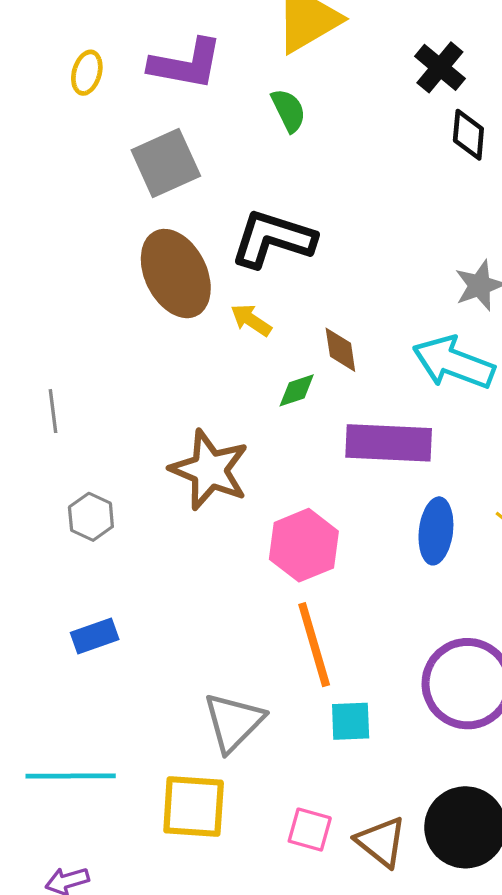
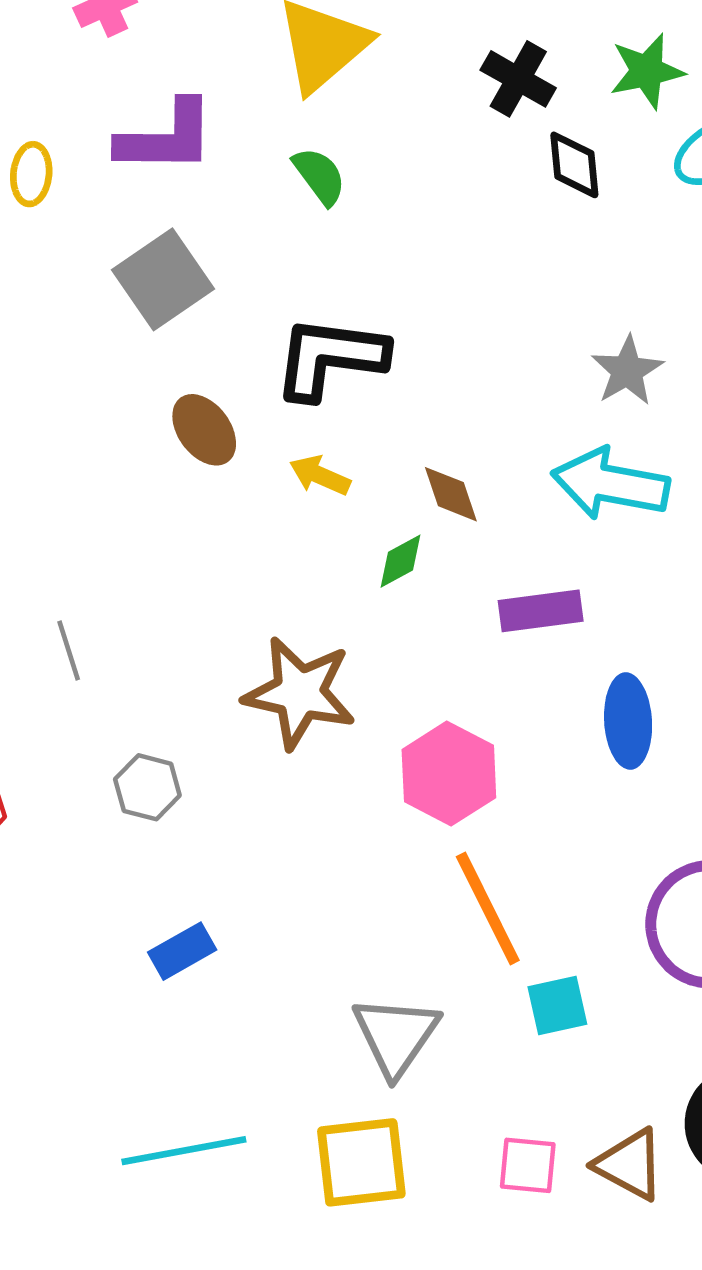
brown ellipse: (176, 274) -> (204, 430), size x0.6
purple rectangle: (389, 443) -> (541, 611), size x0.7

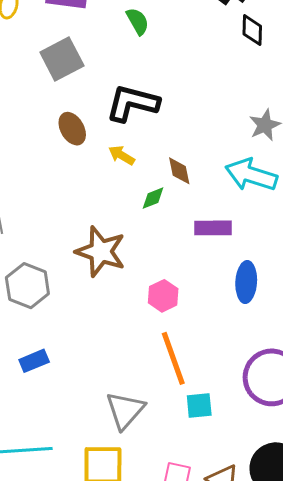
pink hexagon: (449, 774) -> (163, 296), size x0.7
gray hexagon: (147, 787) -> (27, 286), size x1.5

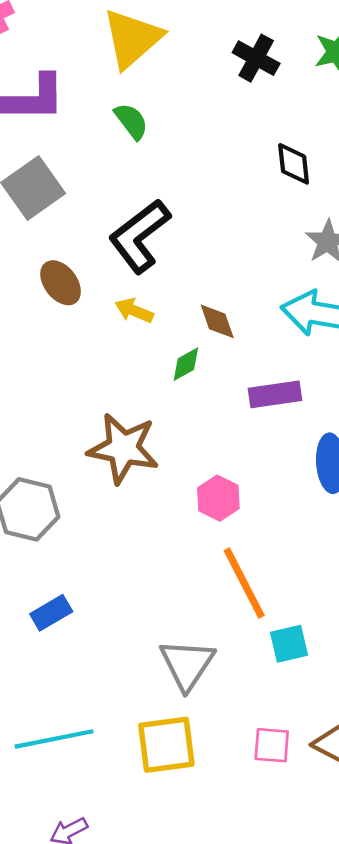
black diamond: (252, 30) -> (294, 164), moved
black L-shape: (132, 103) -> (139, 236), turned -44

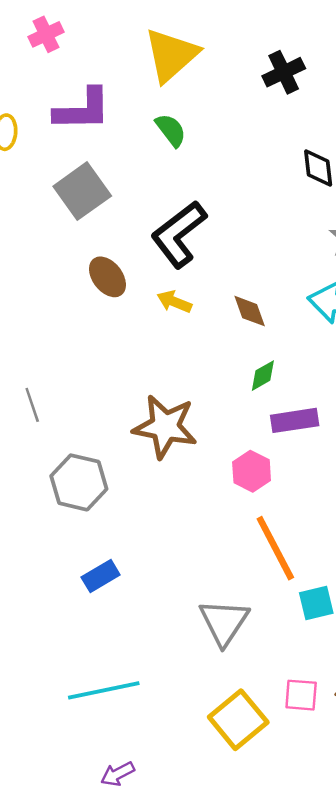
black cross: (256, 58) -> (284, 72), turned 36
green diamond: (186, 364) -> (263, 376), moved
purple rectangle: (275, 394) -> (295, 420), moved
yellow square: (166, 745) -> (238, 720), moved, turned -32

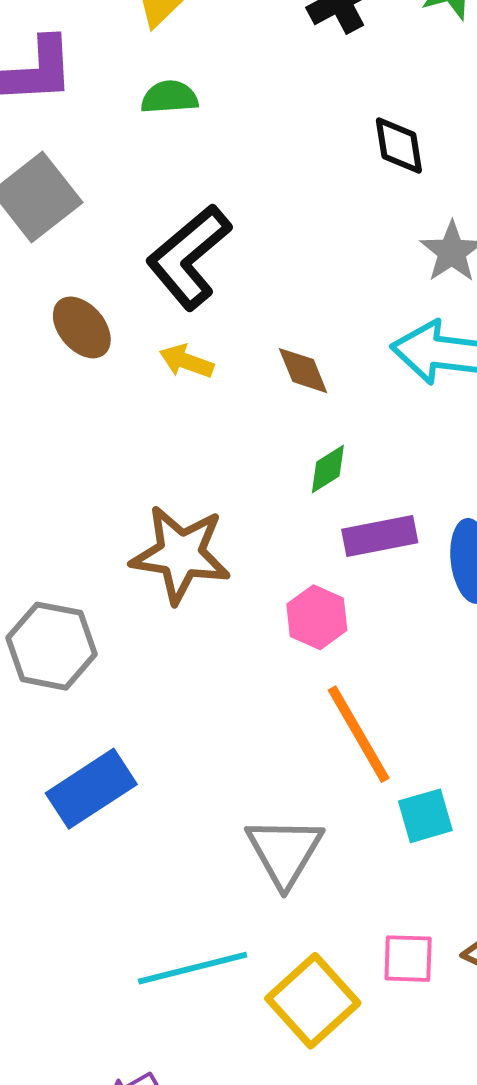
green semicircle: (171, 130) -> (169, 97), turned -54
blue rectangle: (101, 576) -> (91, 789), size x1.5
cyan line: (104, 690) -> (193, 968), moved

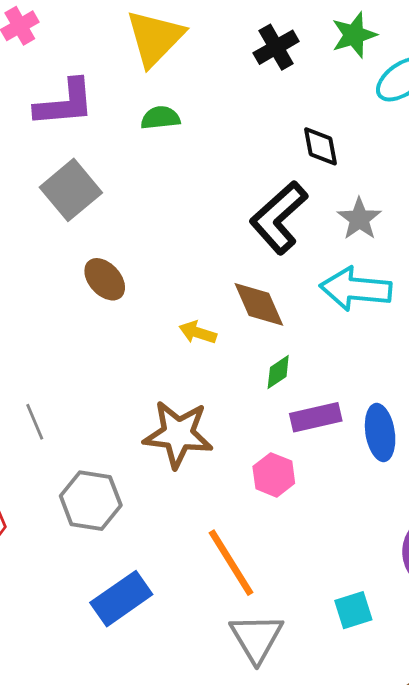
black L-shape: (189, 257) -> (279, 218), moved
yellow arrow: (186, 361) -> (198, 333), moved
brown diamond: (303, 371) -> (259, 304), size x1.4
orange line: (359, 734) -> (231, 563), moved

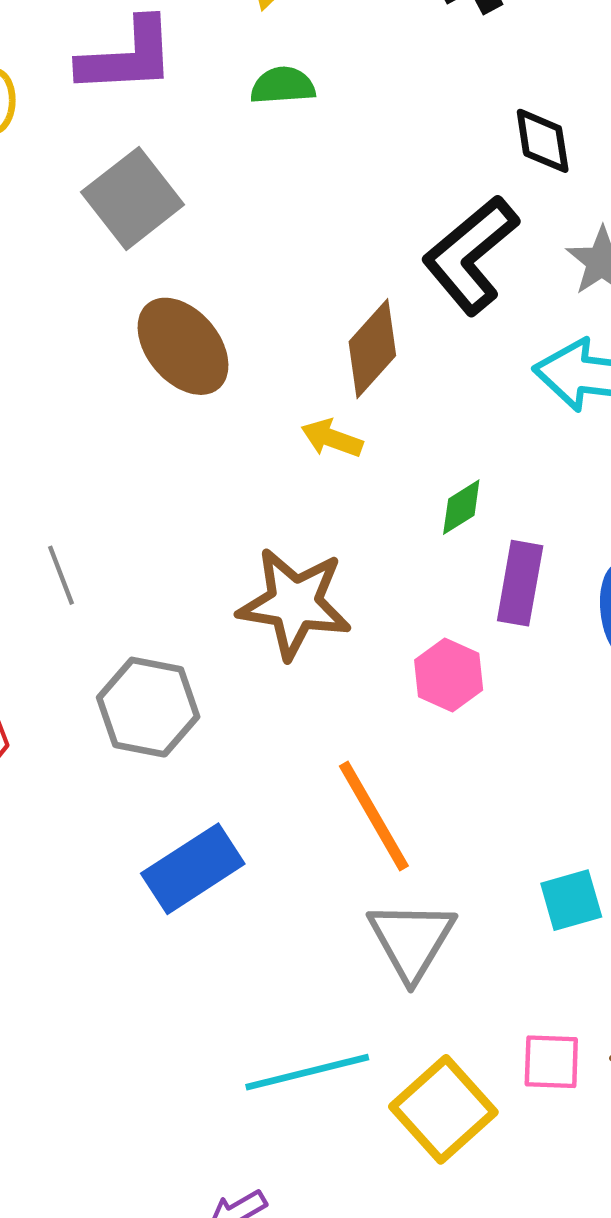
brown ellipse: (105, 279) -> (183, 346), size x1.4
brown diamond: (259, 304) -> (372, 349), moved, turned 64
purple rectangle: (316, 417) -> (520, 583), turned -69

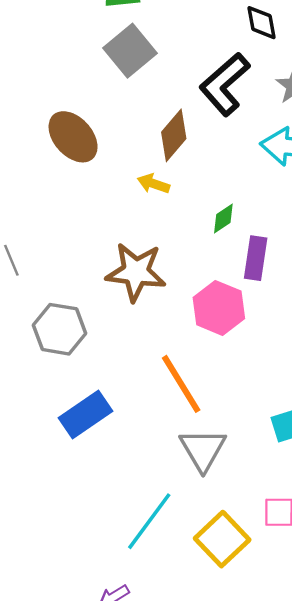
gray square: (133, 198) -> (130, 51), moved
pink hexagon: (449, 675) -> (219, 308), size x1.4
cyan line: (307, 1072) -> (149, 521), turned -38

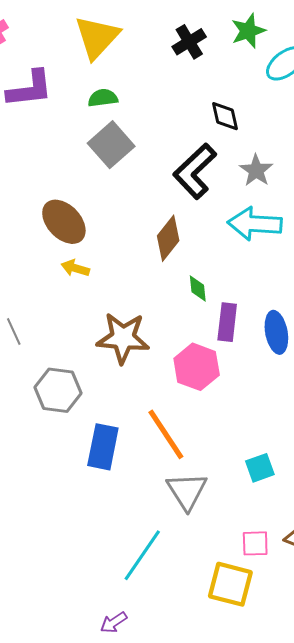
brown diamond: (174, 135) -> (168, 238), moved
yellow arrow: (154, 184) -> (75, 268), moved
green diamond: (223, 218) -> (198, 289), turned -60
blue rectangle: (86, 415) -> (103, 447), moved, turned -42
yellow square: (222, 539) -> (230, 584), moved, turned -30

